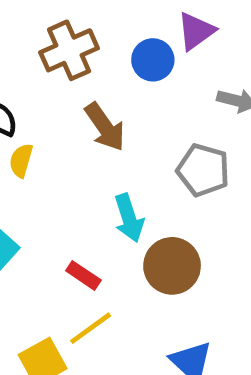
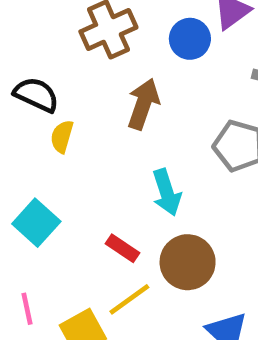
brown arrow: (105, 127) -> (143, 104), turned -126
brown circle: (172, 266) -> (188, 262), moved

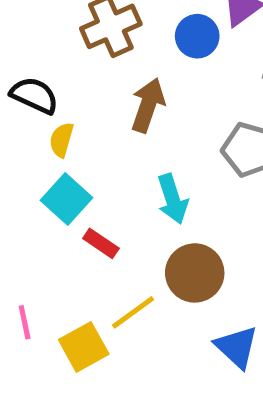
cyan square: (36, 223) -> (66, 199), moved
red rectangle: (122, 248) -> (101, 243), moved

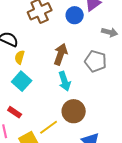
brown arrow: (148, 105) -> (61, 54), moved
red rectangle: (101, 243) -> (15, 112), moved

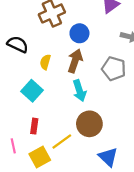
blue circle: (75, 15) -> (79, 33), moved
yellow semicircle: (20, 57) -> (45, 62), moved
red rectangle: (15, 112) -> (34, 126), moved, turned 64

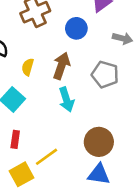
blue circle: (79, 33) -> (76, 28), moved
brown circle: (89, 124) -> (99, 142), moved
blue triangle: (108, 157) -> (99, 174), turned -35

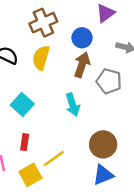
brown arrow: (61, 66) -> (82, 65), moved
yellow semicircle: (28, 67) -> (41, 58), moved, size x1.5
blue triangle: (99, 174) -> (103, 175), turned -30

